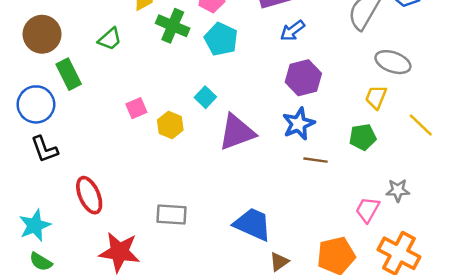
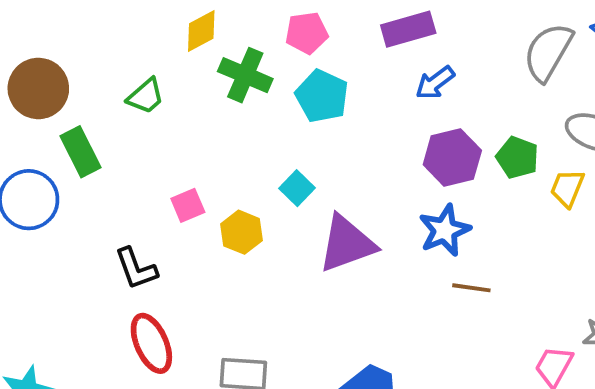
green pentagon: (363, 137) -> (517, 157), moved, turned 30
black L-shape: (44, 149) -> (136, 269), moved
red ellipse: (89, 195) -> (151, 343), moved

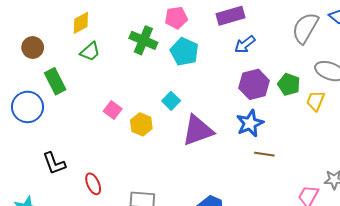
yellow diamond: (201, 31) -> (81, 23), moved
brown circle: (38, 88) -> (33, 47), size x0.7
pink square: (188, 205) -> (113, 110), turned -30
black L-shape: (136, 269) -> (54, 163), moved
red ellipse: (151, 343) -> (93, 184), size x0.7

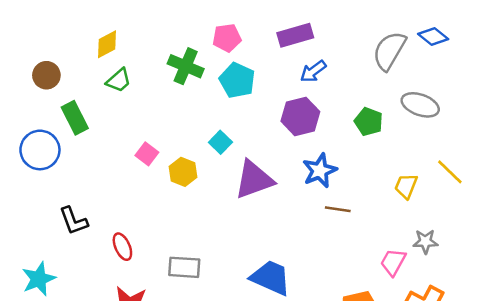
purple hexagon: (254, 84) -> (300, 116), moved
yellow trapezoid: (316, 101) -> (406, 186), moved

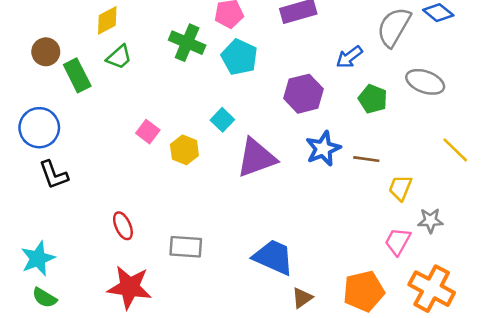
blue arrow: (313, 71) -> (349, 57), moved
green rectangle: (75, 118) -> (77, 75), moved
yellow trapezoid: (406, 186) -> (400, 188), moved
brown line: (338, 209) -> (366, 159), moved
black L-shape: (73, 221) -> (54, 175), moved

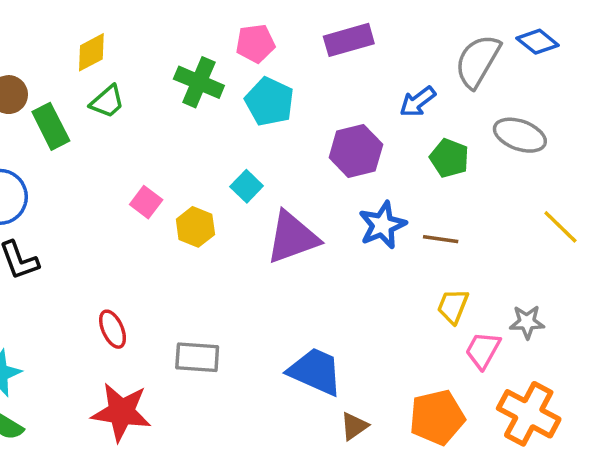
yellow trapezoid: (400, 188) -> (453, 306), moved

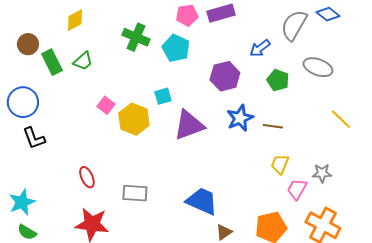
pink pentagon: (255, 43) -> (187, 15), moved
green trapezoid: (107, 102) -> (83, 61), moved
cyan square: (247, 186) -> (163, 96), turned 30
yellow hexagon: (195, 227) -> (134, 119), size x1.4

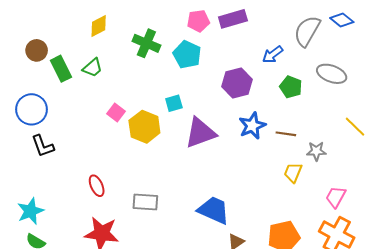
yellow diamond: (75, 20) -> (99, 26), moved
gray star: (322, 173) -> (316, 151), moved
pink trapezoid: (297, 189) -> (336, 197), moved

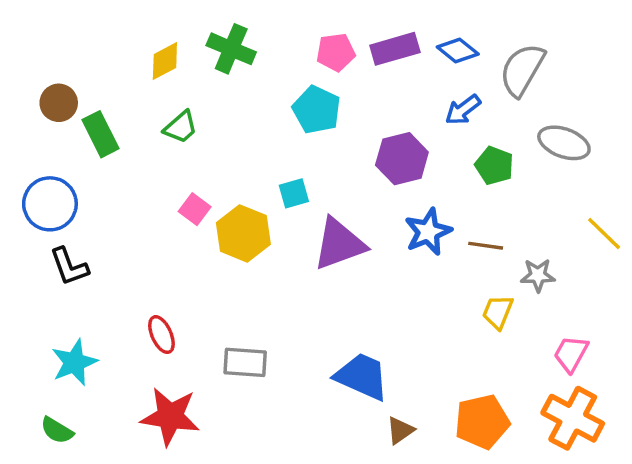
blue diamond: (342, 20) -> (458, 51), moved
green cross: (146, 43) -> (231, 49), moved
green trapezoid: (93, 68) -> (181, 127), moved
cyan star: (30, 211) -> (74, 362), moved

